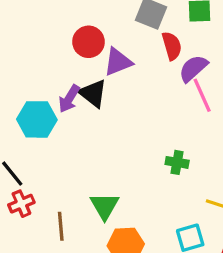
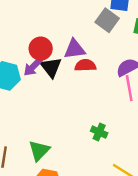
red circle: (89, 42) -> (41, 49), moved
red semicircle: (172, 46) -> (85, 65), moved, turned -90

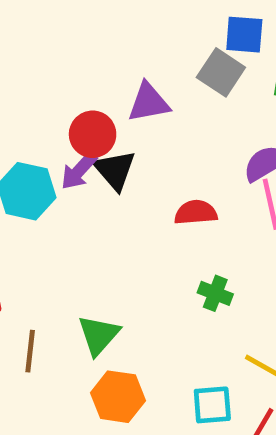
purple triangle: (75, 49) -> (149, 102), moved
red semicircle: (85, 65) -> (196, 213), moved

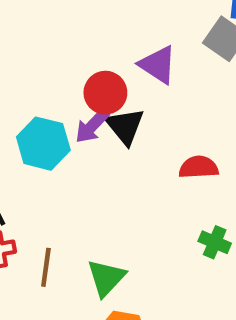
purple triangle: (149, 102) -> (158, 65), turned 42
brown line: (30, 351) -> (46, 267), moved

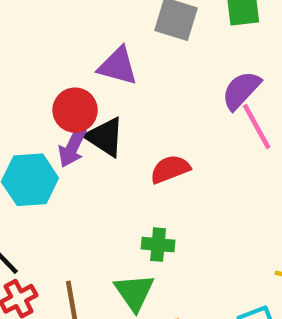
red semicircle: (199, 167) -> (170, 169), moved
green cross: (215, 242) -> (158, 245), moved

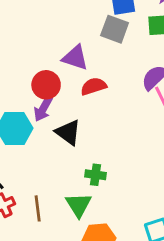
black triangle: (105, 137) -> (68, 132), moved
red semicircle: (170, 169) -> (94, 86), moved

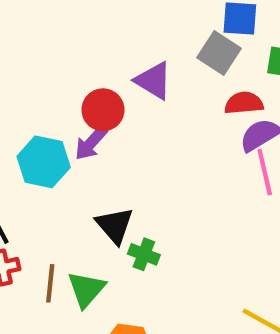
red semicircle: (94, 86) -> (244, 103), moved
black triangle: (68, 132) -> (115, 225), moved
green triangle: (79, 205) -> (86, 289), moved

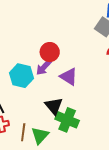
purple triangle: (153, 81) -> (69, 77), moved
green cross: (144, 254) -> (67, 120), size x1.6

